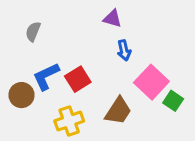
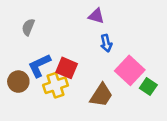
red square: (78, 79) -> (67, 68), turned -35
yellow cross: (69, 121) -> (55, 85), moved

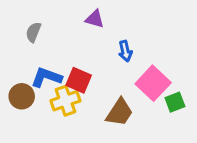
purple triangle: (96, 16) -> (95, 19), moved
blue L-shape: (39, 65) -> (46, 77), turned 45
green square: (148, 86) -> (175, 102), turned 35

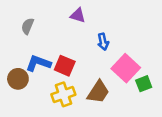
yellow cross: (65, 101) -> (63, 94), moved

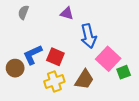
gray semicircle: (28, 26) -> (23, 12), moved
blue arrow: (103, 42) -> (88, 36), size x1.6
blue L-shape: (38, 63) -> (33, 55), turned -45

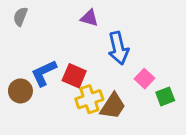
gray semicircle: (23, 12) -> (20, 16), moved
pink square: (108, 59) -> (145, 79), size x0.6
yellow cross: (54, 81) -> (89, 99), moved

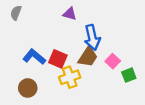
blue L-shape: (44, 73) -> (34, 57), turned 65
brown circle: (20, 91) -> (28, 88), moved
brown trapezoid: (113, 106) -> (88, 57), moved

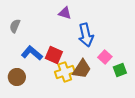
gray semicircle: (16, 13) -> (15, 26), moved
brown trapezoid: (88, 57) -> (82, 69), moved
brown circle: (28, 88) -> (17, 77), moved

